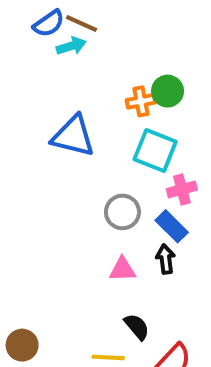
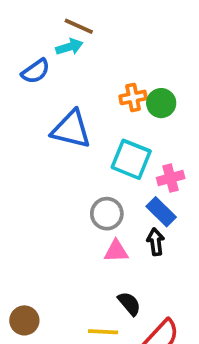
blue semicircle: (49, 23) -> (36, 71), moved
green circle: (168, 91) -> (161, 103), moved
cyan square: (155, 150) -> (131, 159), moved
gray circle: (122, 212) -> (107, 214), moved

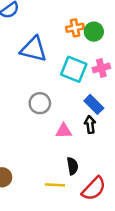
pink cross: (171, 178) -> (101, 68), moved
gray circle: (107, 214) -> (40, 103), moved
black semicircle: (129, 304) -> (72, 166), turned 30

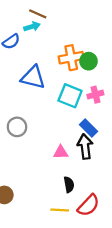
orange cross: (75, 28) -> (71, 58), size x1.5
gray circle: (40, 103) -> (17, 127), moved
black arrow: (90, 125) -> (85, 147), size x1.5
yellow line: (55, 185) -> (60, 210), moved

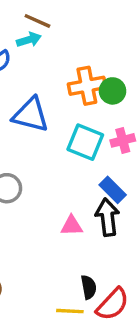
black semicircle: (69, 185) -> (89, 287), moved

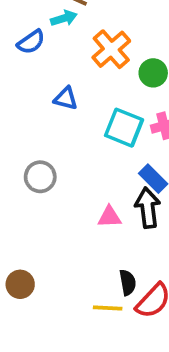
orange cross: (87, 86) -> (111, 49), moved, turned -30
blue triangle: (31, 115) -> (66, 98), size x0.6

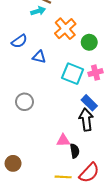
blue semicircle: (31, 42) -> (19, 41), moved
pink triangle: (109, 217) -> (63, 140), moved
black semicircle: (128, 282) -> (75, 151), moved

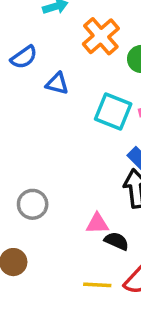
gray circle: (24, 102) -> (33, 204), moved
black semicircle: (75, 151) -> (117, 241), turned -56

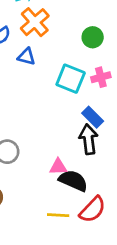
orange cross: (101, 36) -> (35, 22), moved
black semicircle: (117, 241) -> (73, 181), size x1.5

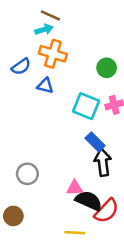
orange cross: (35, 22) -> (53, 54), turned -32
blue rectangle: (93, 117) -> (95, 142), moved
red semicircle: (93, 210) -> (107, 211), moved

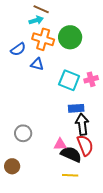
green circle: (107, 68) -> (70, 37), moved, size x1.5
blue rectangle: (95, 142) -> (76, 108), turned -49
red semicircle: (107, 211) -> (85, 145), moved, turned -65
yellow line: (75, 233) -> (70, 175), moved

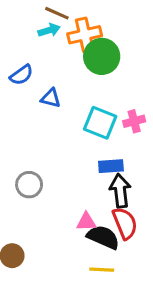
orange cross: (43, 39) -> (85, 35), moved, turned -30
gray circle: (23, 133) -> (29, 185), moved

